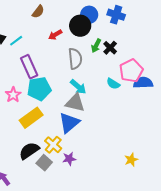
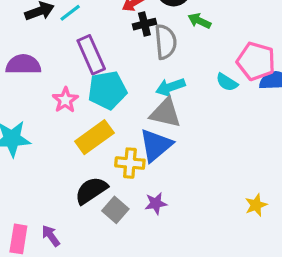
green arrow: (96, 46) -> (199, 21), turned 88
black cross: (110, 48) -> (144, 24), moved, turned 32
pink pentagon: (131, 71) -> (256, 61), turned -30
cyan arrow: (78, 87) -> (170, 87), turned 120
yellow cross: (53, 145) -> (130, 163), moved, turned -36

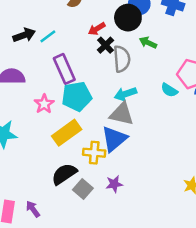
black cross: (144, 24) -> (105, 45), turned -30

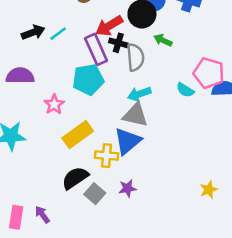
red arrow: (97, 29) -> (109, 26), size x1.5
black cross: (105, 45) -> (118, 43), turned -30
purple rectangle: (64, 69) -> (96, 49), moved
cyan pentagon: (77, 96) -> (88, 80), moved

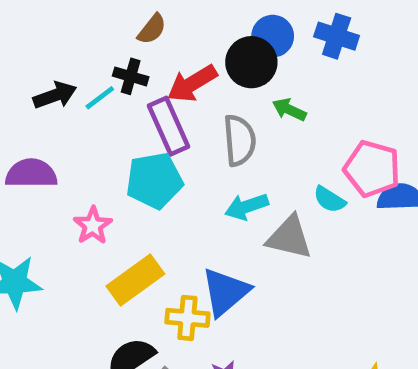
black cross: (118, 43) -> (131, 76), moved
gray triangle: (135, 115) -> (289, 237), moved

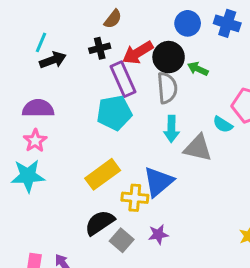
black circle: (251, 62) -> (169, 57), moved
black cross: (131, 76) -> (100, 48), turned -30
cyan line: (100, 98) -> (41, 42), moved, turned -30
cyan arrow: (247, 207) -> (171, 129), turned -70
pink star: (93, 226) -> (35, 141), moved

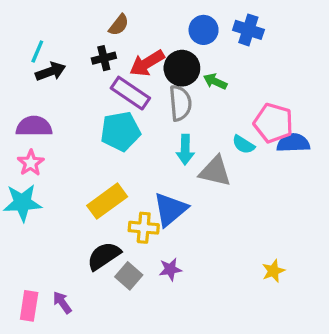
purple rectangle: (123, 79) -> (130, 93), turned -32

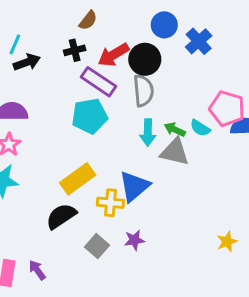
blue cross: (248, 30) -> (199, 41), moved, turned 30
green arrow: (215, 81) -> (175, 130), moved
black semicircle: (104, 256) -> (61, 216), moved

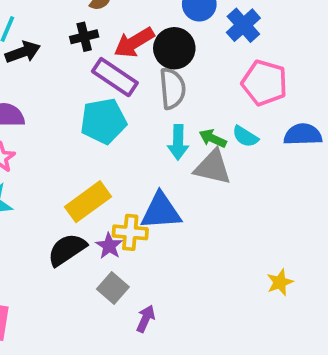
pink pentagon: (227, 109) -> (264, 83), moved
blue triangle: (134, 186) -> (161, 211), turned 36
purple star: (134, 240) -> (109, 246), moved, turned -30
purple arrow: (37, 270) -> (146, 319), moved, turned 60

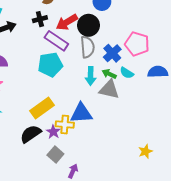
blue cross: (243, 25) -> (112, 53), moved

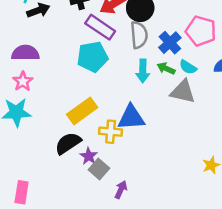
gray triangle: (109, 89) -> (183, 92), moved
purple star: (53, 132) -> (89, 156), moved

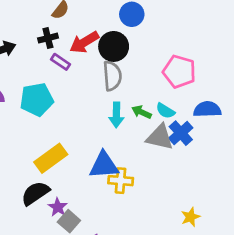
purple rectangle: (100, 27) -> (61, 62), moved, size x0.6
blue cross: (170, 43) -> (181, 133), moved
cyan pentagon: (92, 57) -> (37, 100), moved
yellow cross: (111, 132) -> (121, 181), moved

